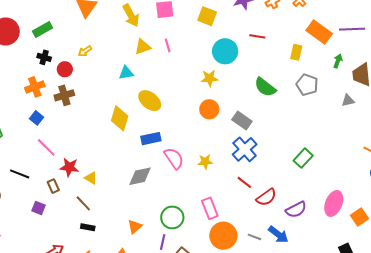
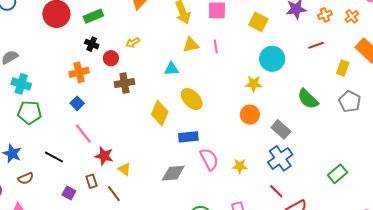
red line: (257, 36) -> (316, 45), moved, turned -35
brown cross: (64, 95) -> (124, 83), moved
brown rectangle: (53, 186) -> (92, 181), moved

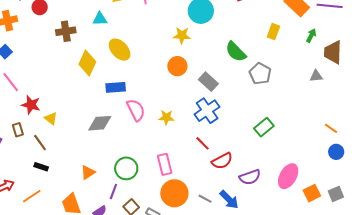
yellow rectangle: (343, 68) -> (273, 32), moved
brown cross: (124, 83) -> (66, 31), moved
gray pentagon: (350, 101) -> (260, 74), moved

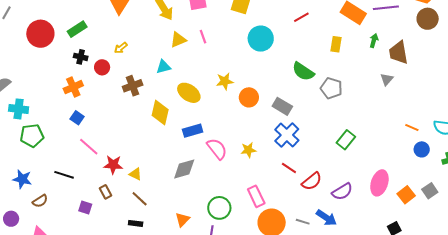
yellow star: (182, 35) -> (225, 81), moved
gray triangle: (316, 76) -> (387, 79), turned -32
brown line: (40, 143) -> (140, 199), moved

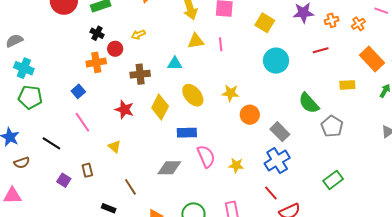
yellow rectangle: (336, 44) -> (347, 85), turned 63
orange cross: (73, 87) -> (96, 62), moved
red star: (113, 165) -> (124, 109), moved
yellow triangle: (135, 174) -> (115, 146), moved
brown line: (140, 199) -> (130, 187), moved

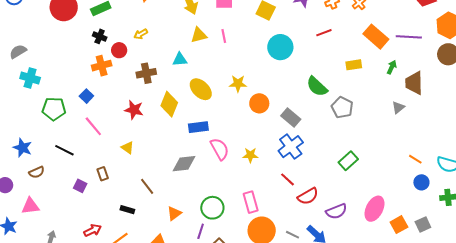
green pentagon: (30, 97) -> (54, 109), moved

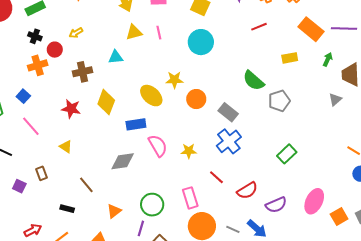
cyan circle: (280, 47) -> (201, 42), moved
yellow ellipse: (201, 89) -> (151, 96), moved
gray pentagon: (342, 107) -> (279, 101), turned 30
red line: (288, 179) -> (216, 177), moved

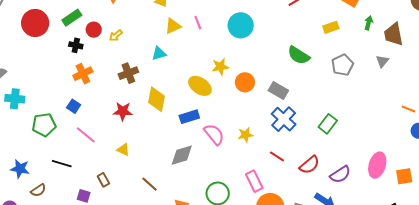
red circle: (55, 50) -> (94, 30), moved
gray pentagon: (279, 101) -> (342, 65), moved
green rectangle: (287, 154) -> (328, 124), moved
orange square: (339, 217) -> (404, 176), turned 30

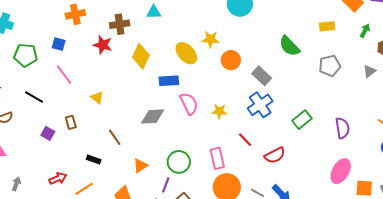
blue square: (74, 106) -> (59, 44), turned -32
red star: (123, 111) -> (103, 45), moved
purple semicircle: (340, 175) -> (342, 128), moved, turned -80

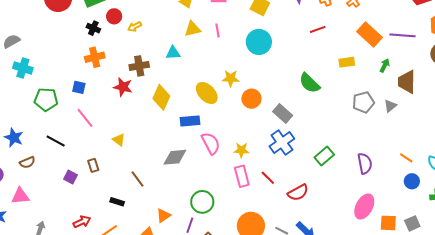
gray pentagon: (330, 66) -> (363, 102), moved
pink rectangle: (217, 158) -> (242, 176), moved
orange triangle: (140, 166) -> (163, 216), moved

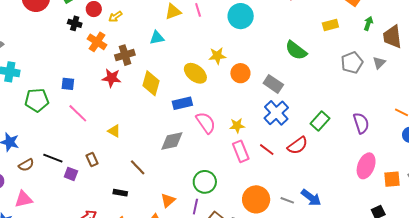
orange cross: (95, 57) -> (97, 42), moved, turned -36
black line: (56, 141) -> (53, 158), moved
red semicircle: (298, 193) -> (298, 145), moved

